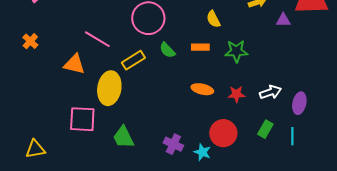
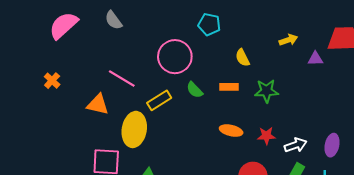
white arrow: (270, 92) -> (296, 145), moved

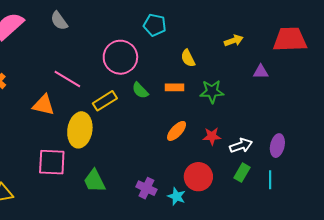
purple triangle: (315, 59) -> (261, 72), moved
orange ellipse: (231, 131) -> (177, 131), turned -60

